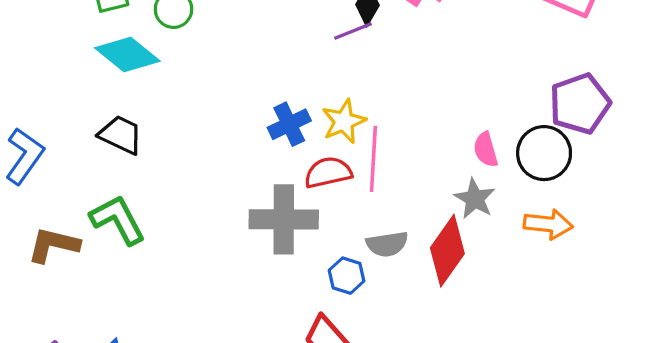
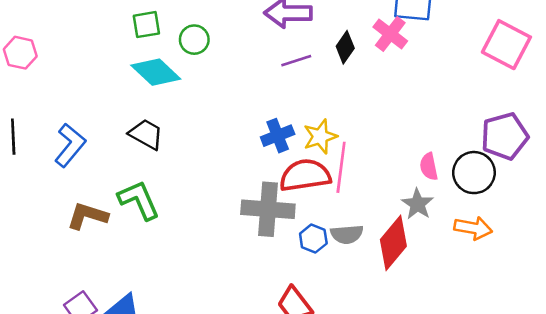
purple line: (353, 31) -> (296, 61), moved
red semicircle: (328, 172) -> (305, 175), size x1.4
blue hexagon: (347, 276) -> (313, 238), moved

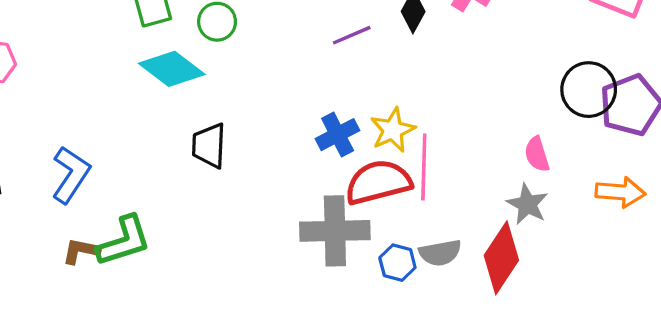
black trapezoid: (146, 134) -> (209, 146), moved, turned -111
black circle: (474, 173) -> (589, 90), moved
green L-shape: (139, 200) -> (124, 241), moved, turned 102
brown L-shape: (87, 216) -> (81, 251), moved, size x0.7
orange arrow: (473, 228) -> (620, 192), moved

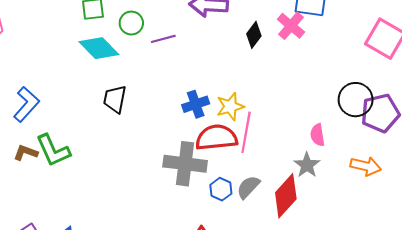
purple line: (352, 35) -> (163, 39), moved
green L-shape: (124, 241) -> (53, 150), turned 75
gray semicircle: (440, 253) -> (248, 187), turned 135

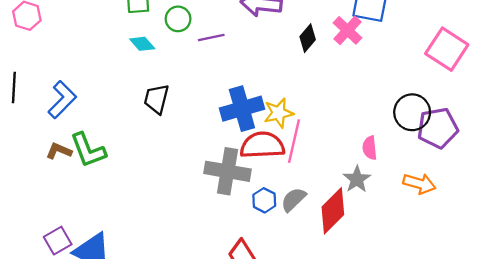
cyan diamond: (99, 48) -> (142, 44), size x0.6
blue cross: (196, 104) -> (242, 109), size x1.5

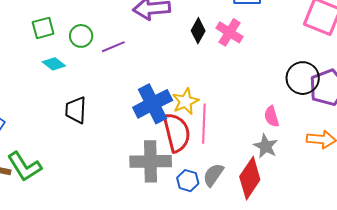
pink cross: (347, 30) -> (230, 32), moved
red semicircle: (262, 145) -> (177, 132), turned 90

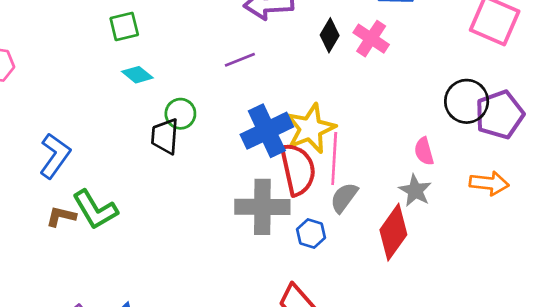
green circle: (81, 36) -> (180, 114), moved
purple line: (113, 47) -> (240, 60), moved
yellow star: (185, 101) -> (311, 129), size x1.4
gray semicircle: (213, 175) -> (344, 198), moved

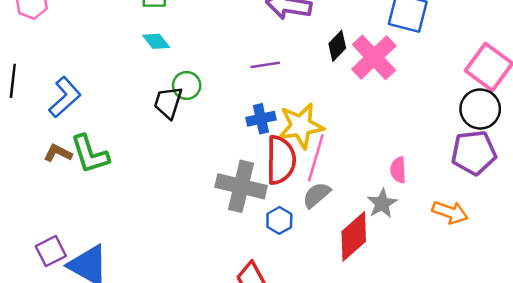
pink cross: (371, 39) -> (374, 57), size x1.4
purple line: (240, 60) -> (265, 65), moved
black circle: (467, 101) -> (480, 109), moved
blue cross: (267, 131) -> (261, 119), size x0.6

